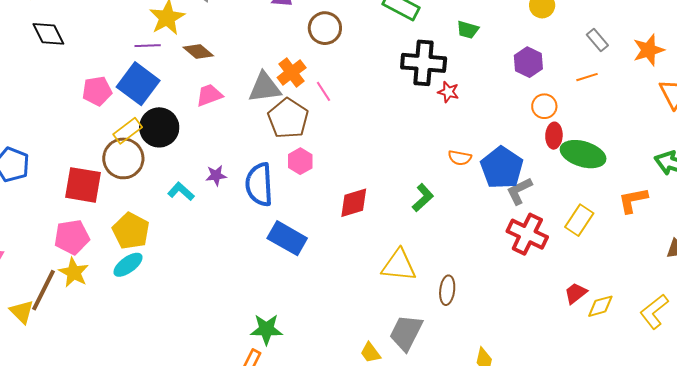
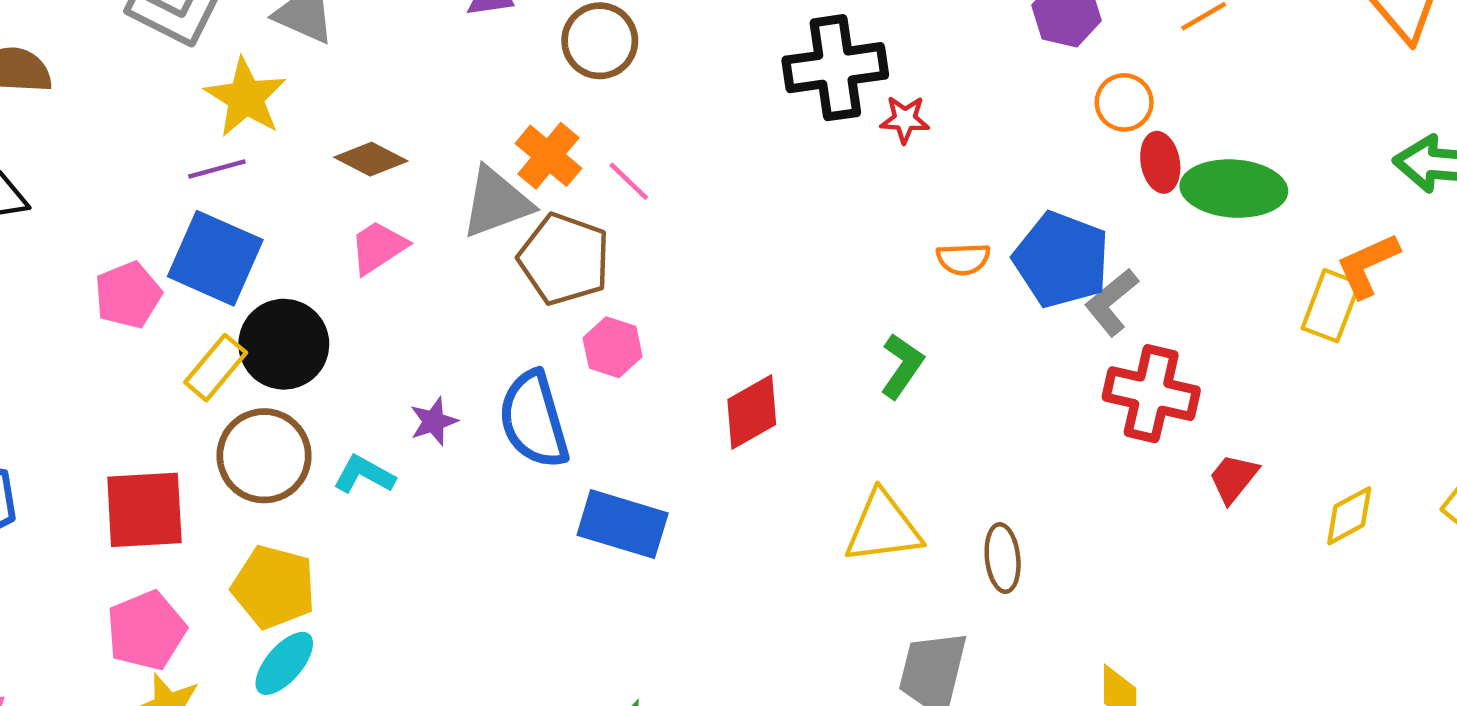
brown diamond: (198, 52) -> (371, 159), moved
brown circle: (123, 158) -> (264, 456), moved
yellow rectangle: (579, 220) -> (1331, 306), moved
red trapezoid: (576, 293) -> (1233, 478), moved

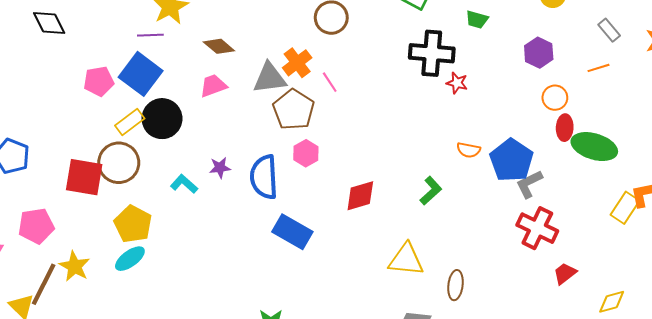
brown circle: (264, 456) -> (119, 163), moved
pink pentagon: (146, 631) -> (36, 226), moved

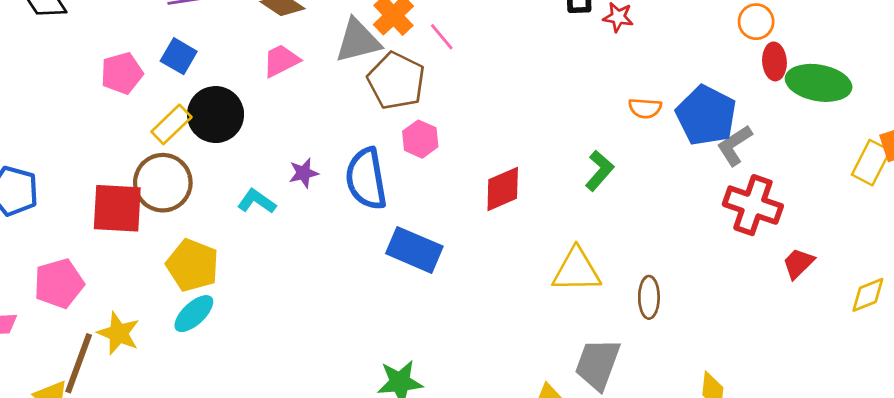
blue square: (141, 74) -> (179, 56), size x0.6

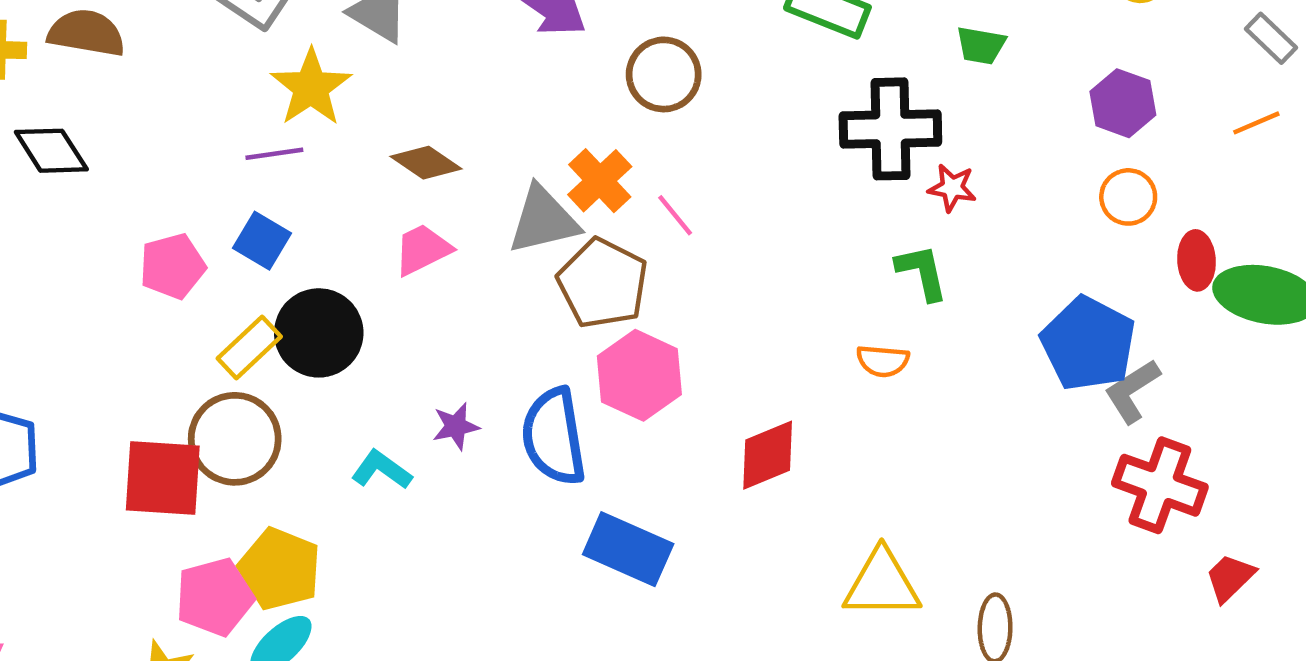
orange circle: (756, 22) -> (1128, 197), moved
orange semicircle: (645, 108) -> (883, 361), moved
pink hexagon: (420, 139) -> (639, 375), size x1.5
green L-shape: (599, 171) -> (922, 272), moved, turned -54
pink pentagon: (59, 283) -> (215, 597), moved

